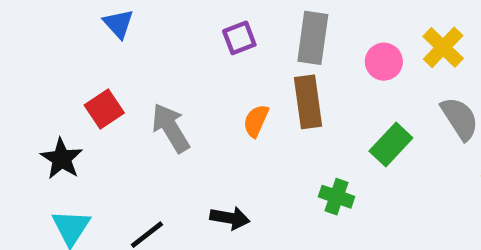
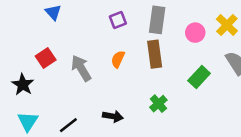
orange semicircle: (256, 121) -> (118, 59), moved
green cross: (336, 197) -> (158, 104), moved, turned 30

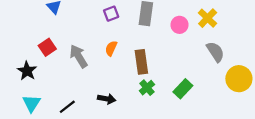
brown rectangle: (155, 54) -> (141, 62), moved
green rectangle: (199, 77) -> (183, 89), moved

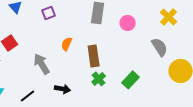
purple square: (111, 14) -> (49, 13), moved
yellow cross: (208, 18) -> (169, 17), moved
gray arrow: (79, 56) -> (42, 64), moved

